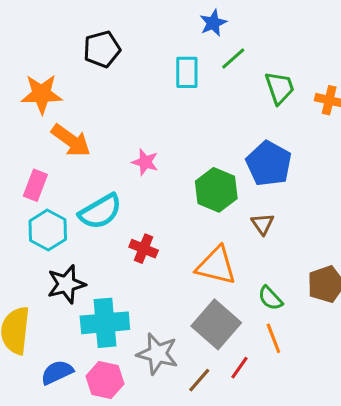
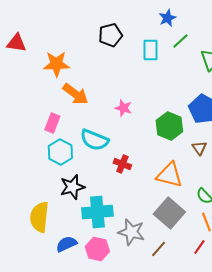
black pentagon: (102, 49) -> (110, 35), moved
cyan semicircle: (100, 212) -> (94, 140), turned 52
red line: (239, 368) -> (199, 247), moved

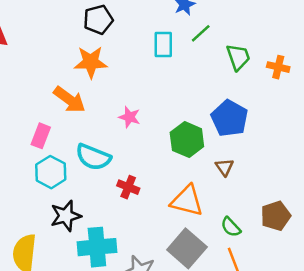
black pentagon: (110, 35) -> (98, 20), moved
orange star: (56, 64) -> (91, 62), moved

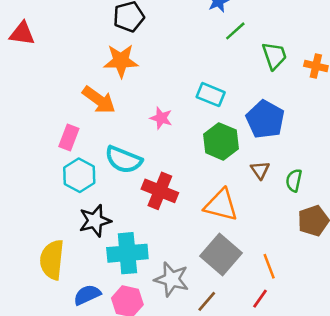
cyan rectangle: (163, 45) -> (211, 95), moved, turned -68
red cross: (128, 187) -> (160, 191), size x1.5
green semicircle: (231, 227) -> (294, 180), moved, turned 55

